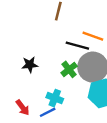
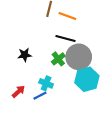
orange line: (93, 36) -> (67, 16), moved
red arrow: (23, 108) -> (18, 92), turned -96

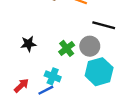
black line: (65, 39) -> (104, 25), moved
gray circle: (79, 57) -> (90, 46), size x0.7

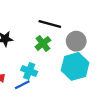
black line: (104, 25) -> (50, 24), moved
gray circle: (90, 46) -> (76, 41), moved

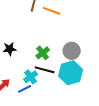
black line: (50, 24) -> (45, 70), moved
cyan cross: (29, 71) -> (31, 77), turned 32

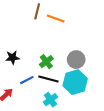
cyan cross: (31, 77) -> (50, 100), moved
blue line: (25, 89) -> (27, 80), moved

